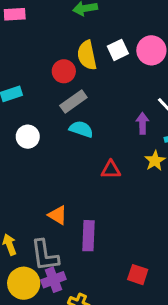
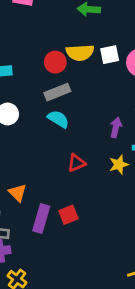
yellow semicircle: (87, 55) -> (80, 53), turned -96
red triangle: (111, 170) -> (76, 163), turned -36
red square: (138, 275) -> (68, 215), moved, turned 36

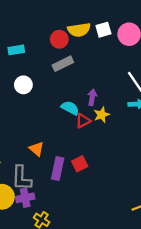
cyan semicircle: (58, 119) -> (70, 108), moved
purple arrow: (116, 127) -> (92, 97), moved
yellow star: (119, 165) -> (102, 115), moved

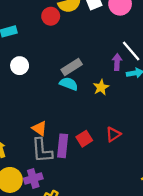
gray rectangle: (63, 64) -> (72, 67), moved
purple arrow: (92, 97) -> (117, 62), moved
red triangle: (83, 121) -> (113, 134), moved
gray L-shape: (22, 178) -> (42, 150), moved

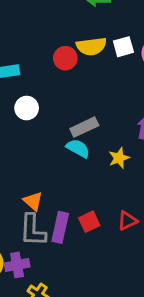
white circle: (20, 66) -> (27, 108), moved

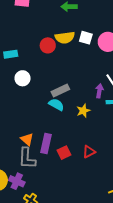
white square: (123, 47) -> (86, 38), turned 32
purple rectangle: (60, 227) -> (46, 143), moved
purple cross: (17, 265) -> (17, 181), turned 35

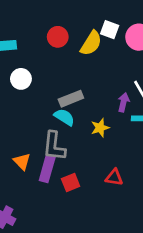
yellow semicircle: (65, 38) -> (91, 43), moved, turned -54
red triangle: (89, 152) -> (114, 177), moved, turned 32
gray L-shape: (27, 158) -> (54, 146), moved

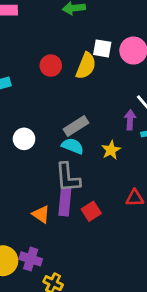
white circle: (21, 79) -> (24, 139), moved
orange triangle: (22, 162) -> (41, 214), moved

